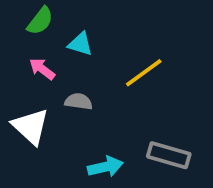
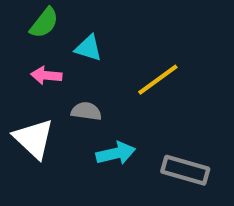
pink arrow: (42, 69) -> (46, 75), turned -32
cyan arrow: (105, 167) -> (116, 153), moved

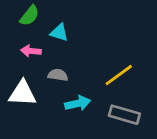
yellow line: (158, 80) -> (119, 75), moved
white triangle: (34, 139) -> (22, 93), turned -40

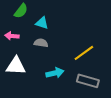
pink arrow: (31, 51) -> (12, 36), moved
gray semicircle: (58, 75) -> (41, 43), moved

